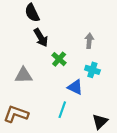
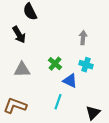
black arrow: (41, 38) -> (19, 35), moved
green cross: (59, 59) -> (55, 64), moved

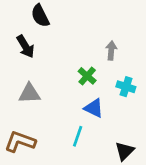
green cross: (55, 64) -> (87, 76), moved
cyan cross: (86, 65) -> (126, 87), moved

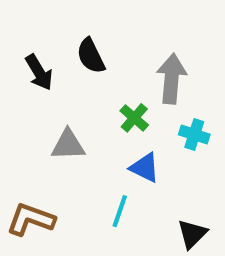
black semicircle: (40, 16) -> (91, 56), moved
gray arrow: (111, 51) -> (172, 79), size x1.6
gray triangle: (29, 93) -> (68, 145), moved

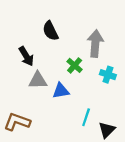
black arrow: (39, 72) -> (26, 56), moved
blue triangle: (145, 168) -> (61, 91), moved, turned -36
cyan line: (120, 211) -> (86, 117), moved

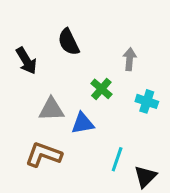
gray arrow: (95, 44) -> (130, 59), size x0.6
black arrow: (26, 56) -> (26, 61), moved
brown L-shape: (17, 122) -> (44, 155), moved

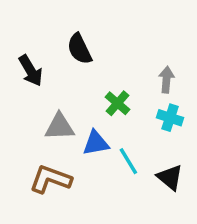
gray arrow: (130, 59) -> (166, 80), moved
cyan line: (117, 159) -> (128, 161), moved, turned -50
black triangle: (145, 177) -> (170, 177), moved, turned -35

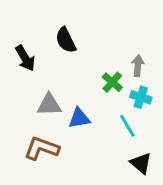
green cross: (118, 103) -> (112, 82), moved
cyan line: (128, 161) -> (127, 126), moved
black triangle: (170, 177) -> (141, 163), moved

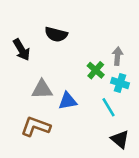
black semicircle: (66, 40) -> (56, 34), turned -50

